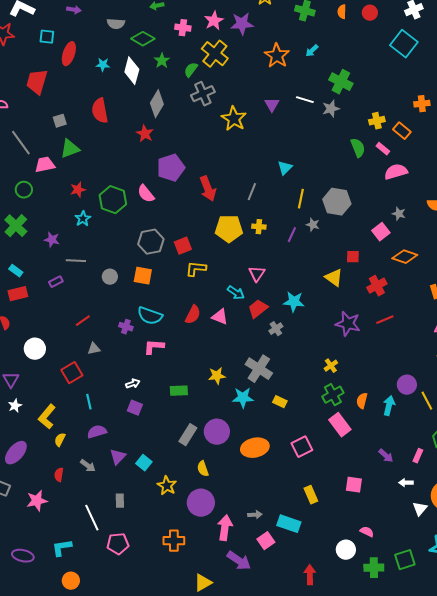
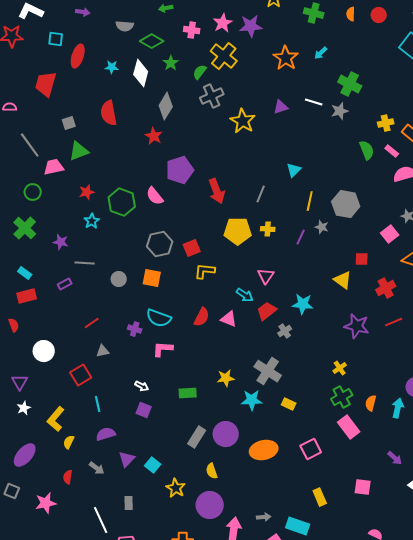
purple triangle: (272, 105) -> (281, 107), turned 42
white arrow: (133, 384) -> (142, 386), turned 48

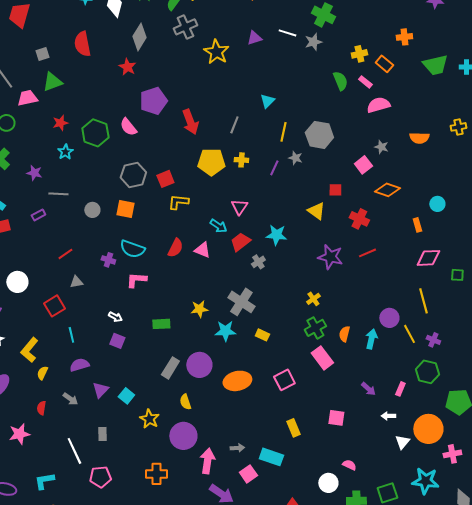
red cross: (386, 288) -> (359, 219), turned -36

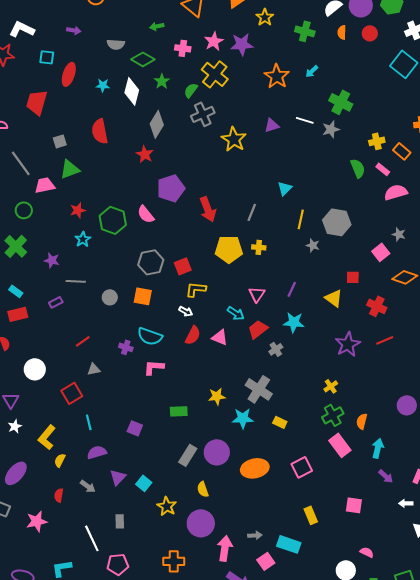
purple line: (274, 168) -> (292, 289), moved
purple star: (330, 257) -> (348, 344), turned 30
white arrow: (115, 317) -> (186, 311), moved
cyan arrow: (371, 339) -> (378, 448), moved

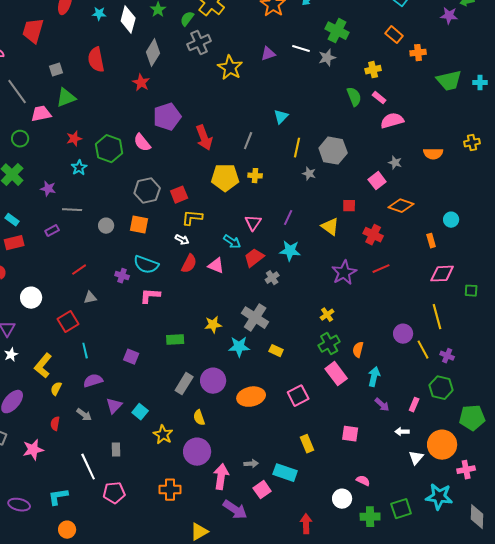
orange rectangle: (402, 151) -> (394, 35), moved

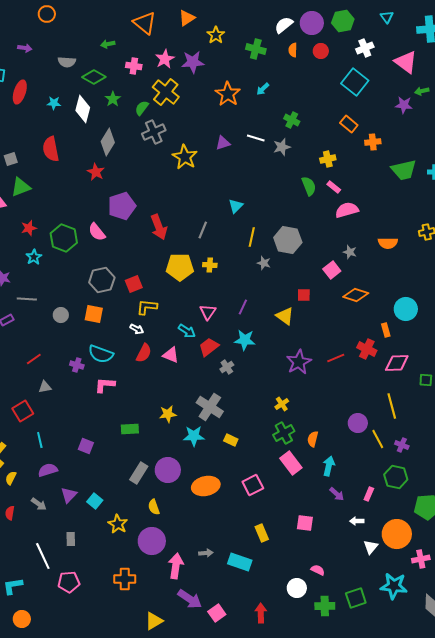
green cross: (337, 31) -> (292, 120), size x0.7
cyan circle: (451, 220) -> (406, 309), size x1.5
red cross: (373, 235) -> (367, 349), moved
pink square: (262, 490) -> (217, 613), moved

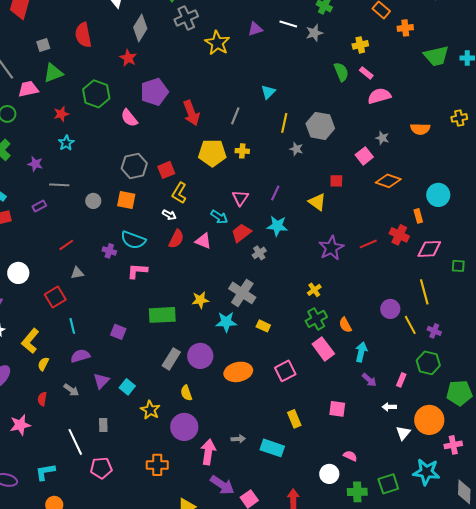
green hexagon: (64, 238) -> (96, 94), moved
yellow L-shape: (147, 307) -> (179, 193), turned -65
green rectangle: (130, 429) -> (162, 315), size x1.5
orange semicircle: (313, 439) -> (345, 325), turned -42

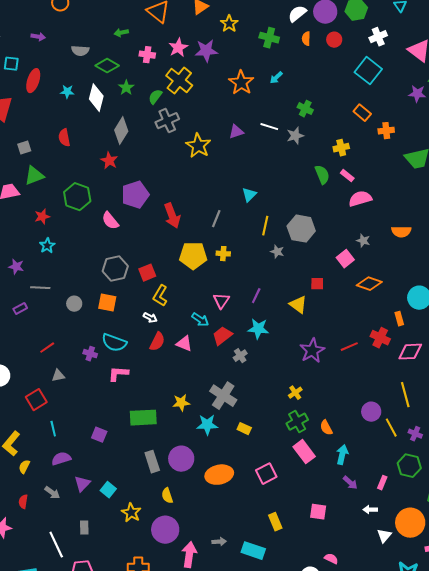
red semicircle: (83, 35) -> (64, 138), size x0.7
gray rectangle: (171, 359) -> (152, 462), turned -50

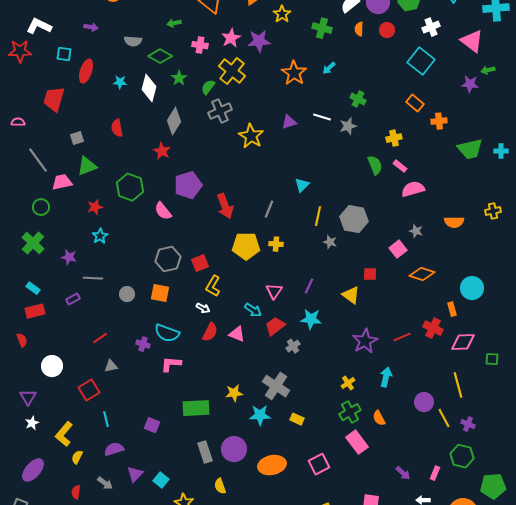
cyan arrow: (342, 455) -> (386, 377), moved

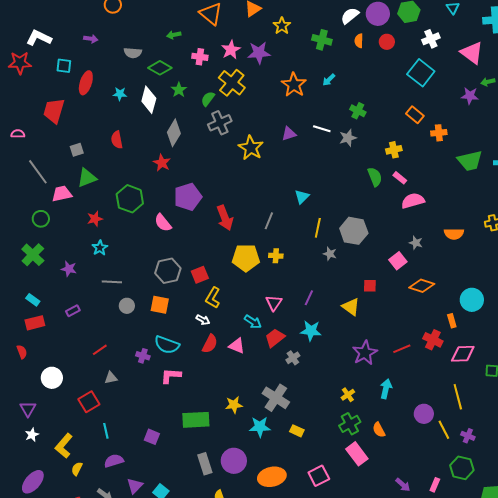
gray line: (93, 278) -> (112, 282), moved

